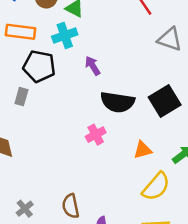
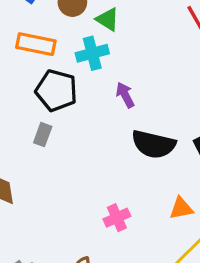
gray rectangle: (21, 97) -> (43, 135), moved
pink cross: (96, 135) -> (117, 218), moved

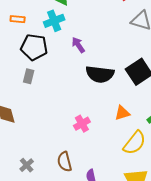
orange rectangle: (36, 44) -> (18, 19), size x0.6

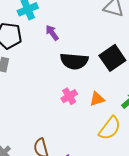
pink cross: (82, 124) -> (69, 96), moved

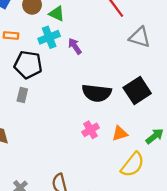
purple arrow: (52, 33) -> (75, 46), moved

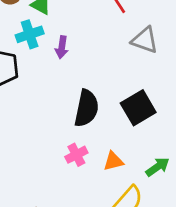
purple arrow: (75, 46) -> (62, 47), turned -140
black semicircle: (97, 93) -> (87, 108), turned -88

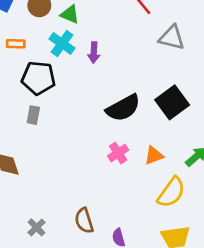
cyan cross: (30, 34) -> (62, 43), turned -30
black semicircle: (87, 108) -> (123, 108), turned 56

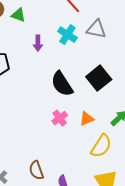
cyan cross: (62, 43) -> (67, 35), moved
black semicircle: (123, 108) -> (62, 84), turned 88

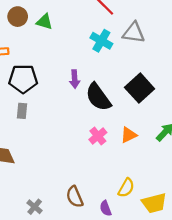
purple arrow: (38, 43) -> (75, 79), moved
yellow semicircle: (101, 146) -> (126, 188), moved, size x0.7

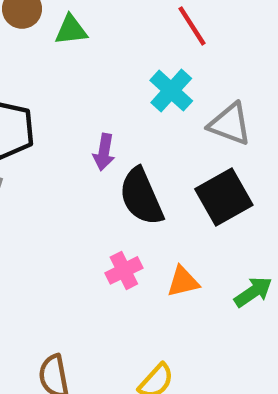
green triangle: (44, 22) -> (71, 30), turned -36
gray triangle: (134, 33) -> (230, 124), moved

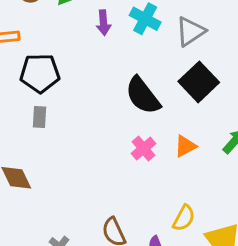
gray triangle: (230, 124) -> (191, 32), turned -40
purple arrow: (104, 152) -> (104, 23), moved

